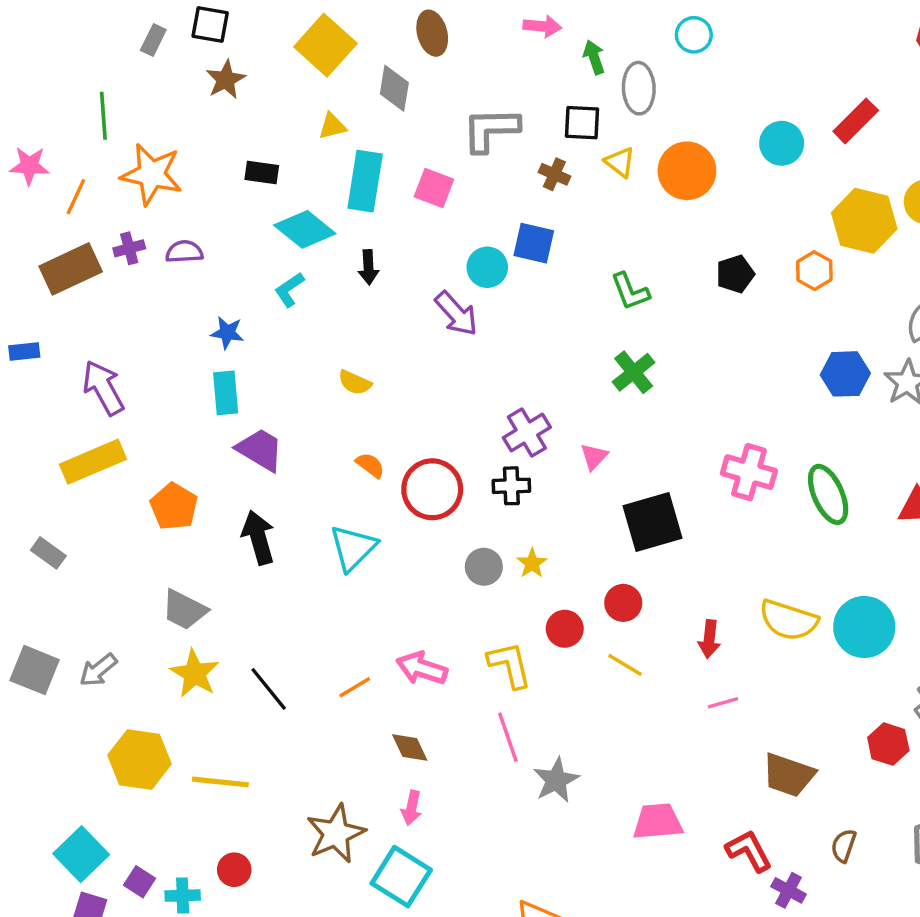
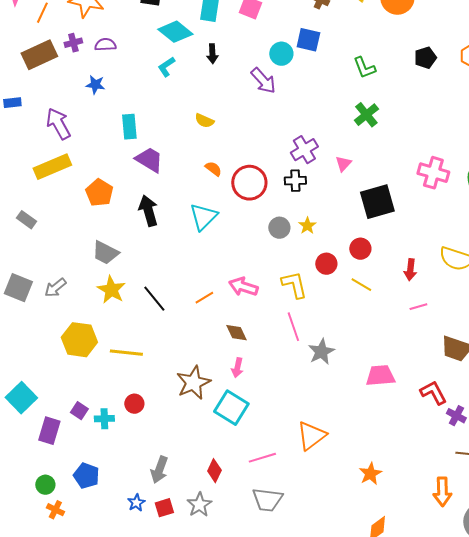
blue star: (227, 333) -> (95, 85), moved
cyan square: (81, 854) -> (21, 398), moved

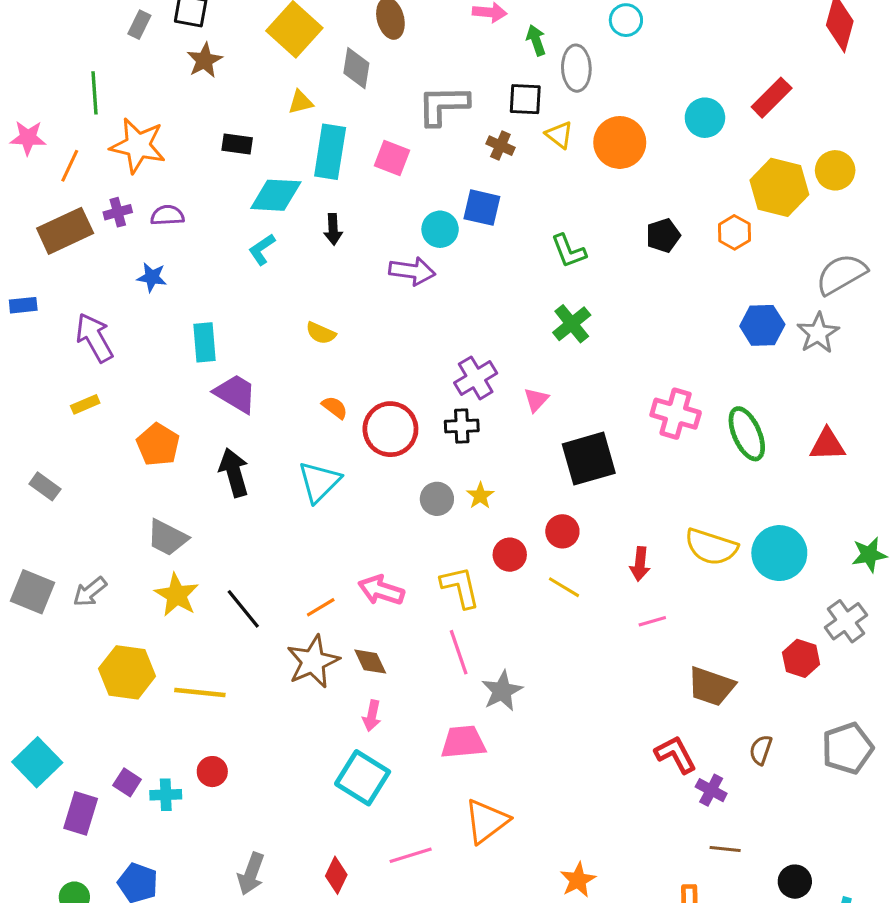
cyan diamond: (175, 32) -> (276, 195), turned -36
purple arrow: (263, 81) -> (412, 271), turned -40
yellow rectangle: (52, 167) -> (85, 404), size x0.5
pink trapezoid: (380, 376) -> (463, 742), moved
brown star: (193, 383) -> (313, 662), moved

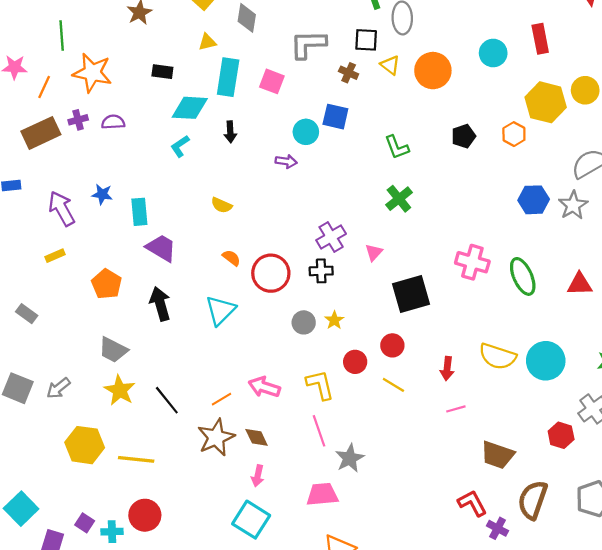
red rectangle: (772, 98) -> (540, 39), turned -56
purple arrow: (412, 271) -> (286, 161), size x0.7
blue star: (152, 277) -> (102, 194), moved
brown semicircle: (761, 750) -> (533, 500), size x1.8
red circle: (212, 772) -> (145, 515), size x1.5

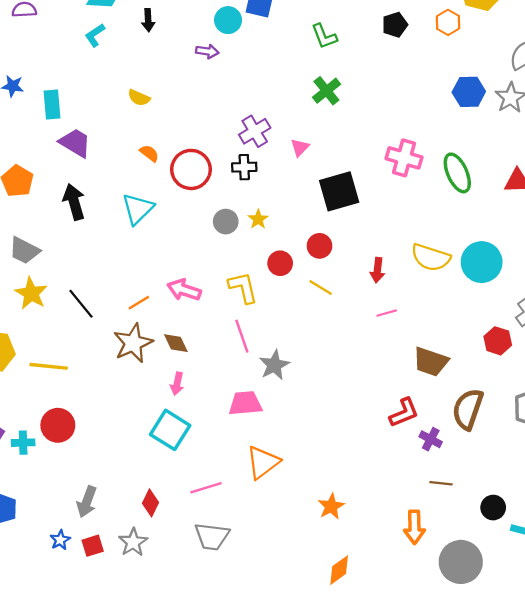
red L-shape: (472, 503) -> (404, 413), turned 96

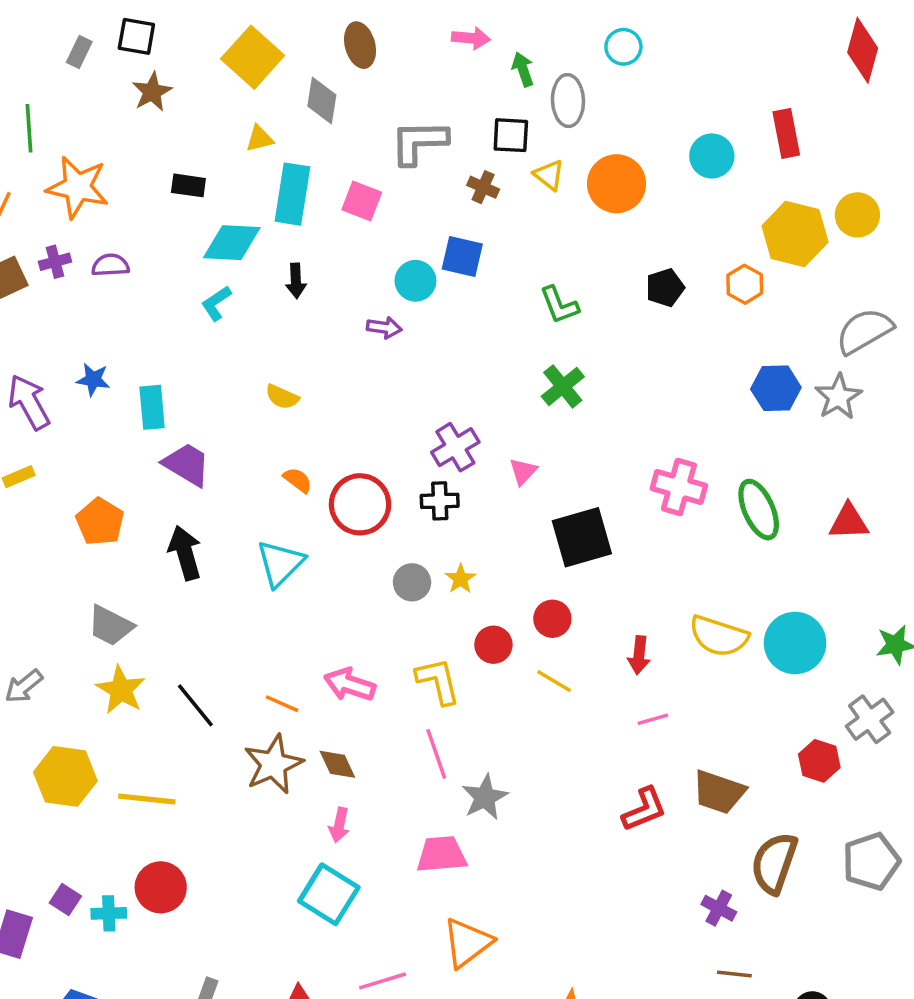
orange line: (139, 303) -> (282, 704), turned 55
red L-shape: (404, 413) -> (644, 809), moved

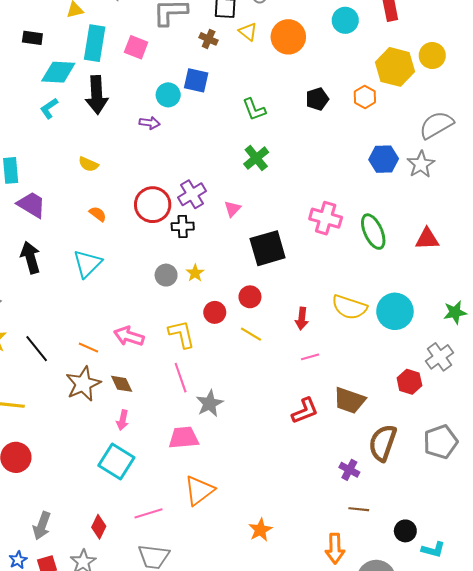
black arrow: (296, 281) -> (97, 95), size x1.8
red circle: (360, 504) -> (153, 205), moved

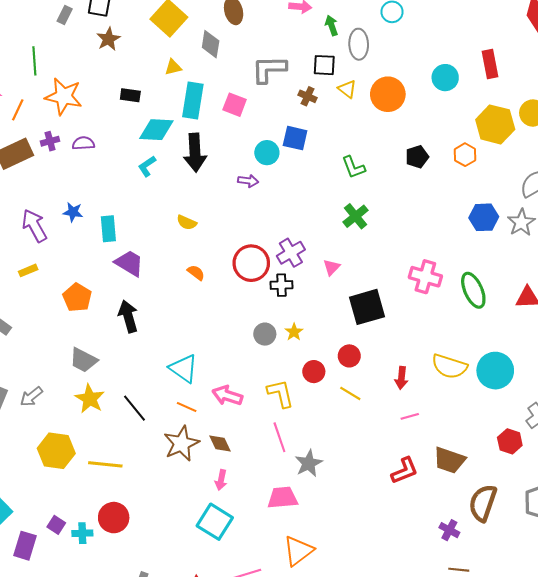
cyan triangle: (87, 264) -> (183, 368), moved, turned -40

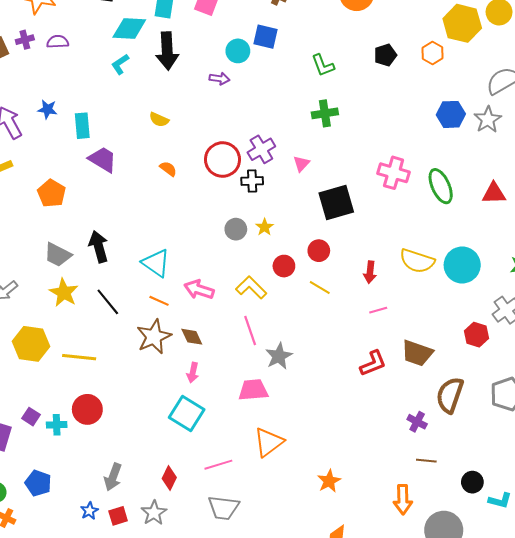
green cross: (356, 216) -> (325, 113), turned 30
black arrow: (128, 316) -> (99, 247), moved
yellow L-shape: (280, 393) -> (251, 288), turned -32

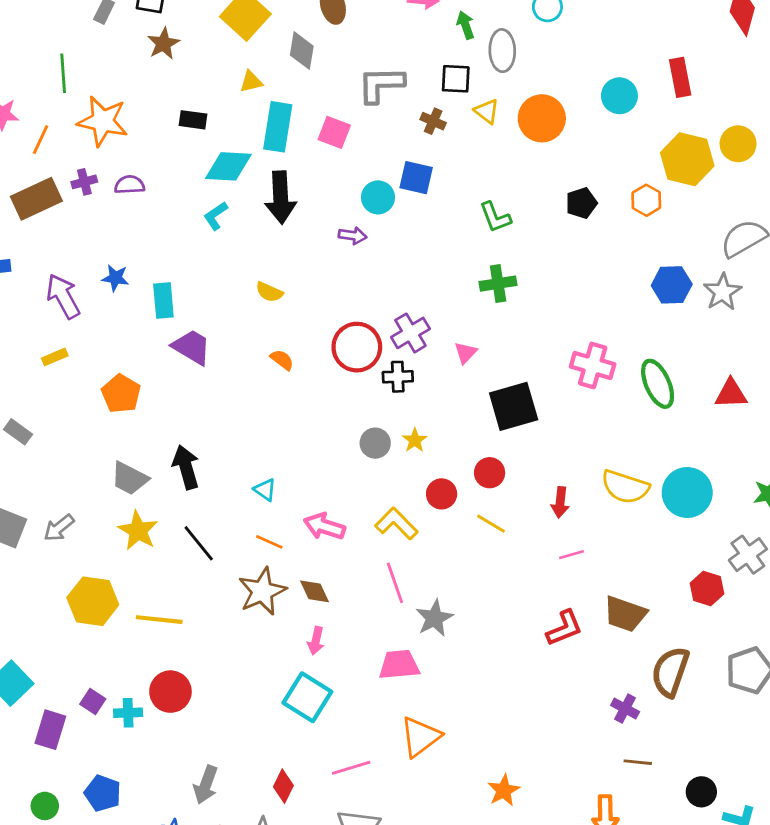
cyan triangle: (156, 263) -> (265, 490), size x0.6

